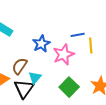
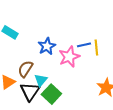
blue line: (78, 35) -> (84, 45), moved
green square: (69, 87) -> (51, 94), moved

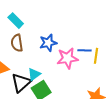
brown semicircle: (25, 69) -> (17, 43), moved, turned -54

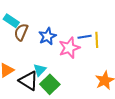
brown semicircle: (17, 43) -> (21, 32), moved, turned 42
black triangle: (21, 83) -> (28, 81), turned -35

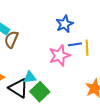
blue star: (47, 36) -> (65, 24), moved
cyan triangle: (40, 70) -> (30, 77), turned 40

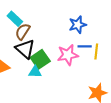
black triangle: (18, 88) -> (25, 49), moved
green square: (40, 92) -> (40, 59), moved

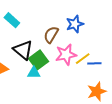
brown semicircle: (23, 32) -> (51, 35), moved
blue line: (85, 46) -> (94, 63), moved
yellow line: (96, 51) -> (83, 59), moved, turned 49

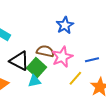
brown semicircle: (51, 35) -> (45, 51), moved, turned 84
yellow line: (83, 59) -> (75, 78), moved

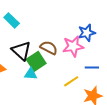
blue star: (65, 25) -> (87, 33), moved
pink star: (62, 57) -> (73, 46), moved

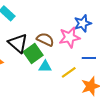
cyan triangle: (31, 74) -> (45, 67), moved

